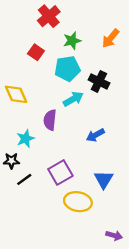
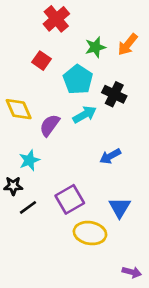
green star: (72, 41) -> (95, 47), moved
cyan pentagon: (67, 69) -> (78, 79), turned -30
purple semicircle: (50, 120) -> (50, 125), moved, turned 30

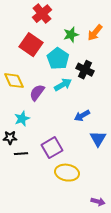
red square: (41, 61) -> (31, 45), size x1.6
black line: (28, 207) -> (21, 154), turned 32
blue triangle: (120, 207) -> (98, 139), moved

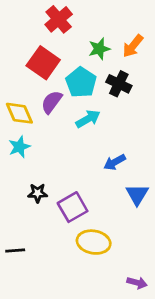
black cross: (85, 70) -> (119, 84), moved
purple semicircle: (37, 93) -> (52, 102), moved
cyan star: (22, 119) -> (19, 147), moved
black star: (10, 138) -> (38, 193), moved
black line: (21, 154) -> (15, 250), moved

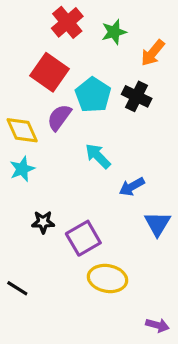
green star: (99, 49) -> (114, 32), moved
cyan arrow: (88, 119) -> (98, 156), moved, turned -105
black line: (15, 250) -> (17, 288), turned 36

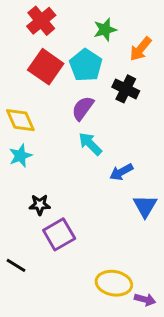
red cross: (67, 22) -> (41, 21), moved
cyan pentagon: (93, 95) -> (86, 65), moved
purple semicircle: (59, 117) -> (83, 108), moved
purple square: (83, 238) -> (59, 234), moved
yellow ellipse: (108, 279) -> (114, 283), moved

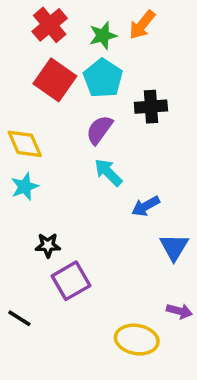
green star: (105, 30) -> (103, 36), moved
orange arrow: (141, 49) -> (142, 25), moved
black cross: (126, 89) -> (151, 107), turned -30
purple arrow: (145, 300) -> (179, 311), moved

